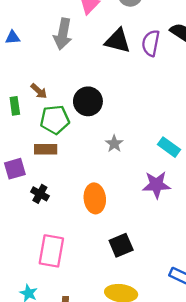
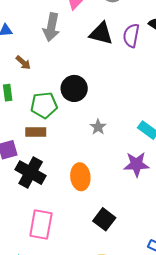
brown arrow: (39, 91) -> (23, 63), moved
black cross: (40, 194) -> (31, 173), size x1.8
black square: (121, 245) -> (104, 219), turned -30

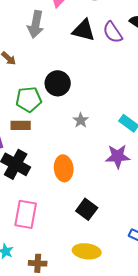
purple semicircle: (131, 36) -> (113, 32), turned -45

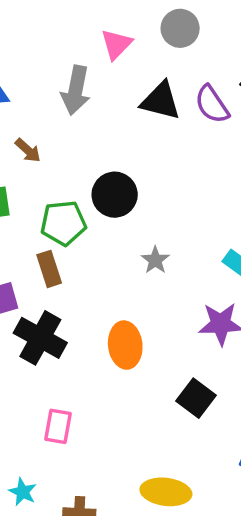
brown rectangle: (21, 125) -> (49, 269), turned 72
black square: (87, 209) -> (196, 398), moved
pink rectangle: (26, 214) -> (58, 426), size x0.7

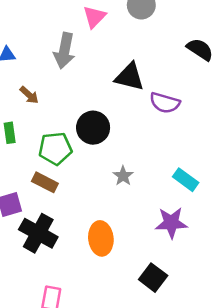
black triangle: (161, 101) -> (130, 77), moved
purple semicircle: (212, 104) -> (165, 103), moved, turned -40
brown rectangle: (49, 269) -> (45, 182), turned -45

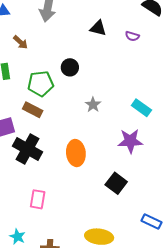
black triangle: (130, 77) -> (98, 28), size x0.7
purple semicircle: (165, 103) -> (132, 36), moved, size x0.6
black circle: (93, 128) -> (70, 67), size x0.7

